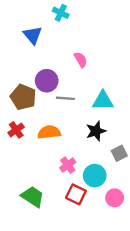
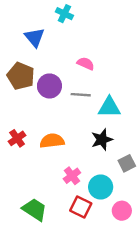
pink semicircle: (81, 60) -> (86, 64), turned -35
brown pentagon: (23, 97) -> (21, 76), moved
gray line: (65, 98) -> (81, 95), moved

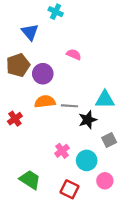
brown pentagon: (21, 76) -> (18, 65), turned 30
gray line: (81, 95) -> (70, 106), moved
cyan triangle: (109, 107) -> (105, 99), moved
orange semicircle: (52, 141) -> (45, 102), moved
red square: (81, 207) -> (70, 189), moved

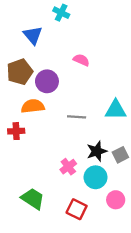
orange semicircle: (45, 102) -> (33, 106), moved
red cross: (15, 119) -> (16, 131), turned 32
black star: (88, 120) -> (97, 151), moved

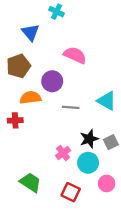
pink semicircle: (81, 60) -> (75, 55), size x1.5
purple circle: (47, 81) -> (52, 81), moved
cyan triangle: (116, 110) -> (107, 101), turned 30

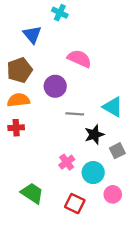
orange semicircle: (30, 98) -> (18, 100), moved
black star: (89, 139) -> (94, 135), moved

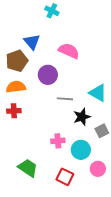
blue triangle: (32, 34) -> (32, 42), moved
pink cross: (67, 162) -> (58, 141), turned 32

